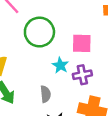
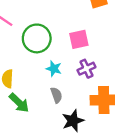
cyan star: (60, 65) -> (54, 69), moved

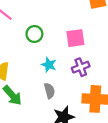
green circle: (37, 38) -> (34, 34), size x0.6

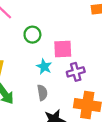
pink square: (75, 38) -> (63, 49), moved

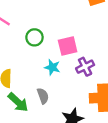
gray semicircle: (42, 93) -> (43, 96), moved

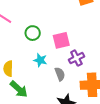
cyan star: (52, 67) -> (40, 60), moved
gray semicircle: (43, 96) -> (60, 74), moved

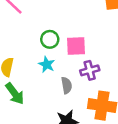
green circle: (33, 33) -> (50, 39), moved

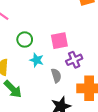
green circle: (50, 39) -> (25, 40), moved

